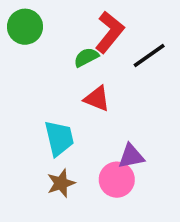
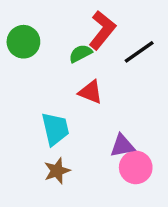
green circle: (25, 27) -> (23, 42), moved
pink circle: (117, 180) -> (136, 167), moved

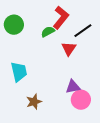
red triangle: (90, 92) -> (69, 49), moved, turned 42
cyan trapezoid: (55, 129) -> (19, 72), moved

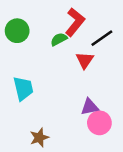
brown star: (34, 102) -> (39, 138), moved

